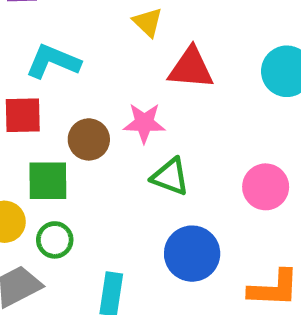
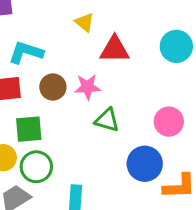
brown circle: (89, 139) -> (53, 87), moved
green circle: (55, 240) -> (36, 167), size x1.4
blue circle: (192, 254) -> (145, 164), moved

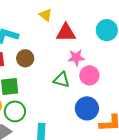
pink star: (88, 87) -> (76, 58), moved
pink circle: (169, 122) -> (89, 75), moved

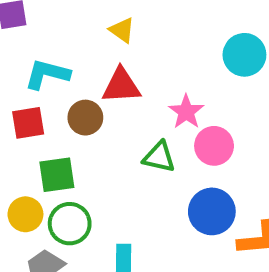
red triangle: (66, 33) -> (121, 86), moved
pink star: (76, 58) -> (186, 112), turned -30

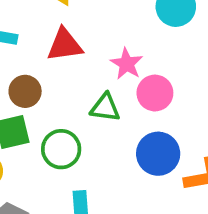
brown circle: (85, 118) -> (25, 91), moved
green circle: (70, 224) -> (61, 149), moved

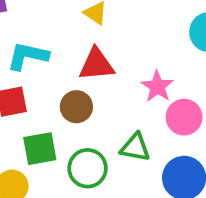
brown circle: (25, 91) -> (76, 107), moved
green triangle: (105, 108) -> (135, 147), moved

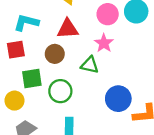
pink circle: (184, 117) -> (108, 14), moved
green triangle: (135, 147) -> (90, 65), moved

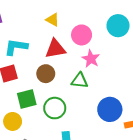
pink circle: (108, 14) -> (82, 35), moved

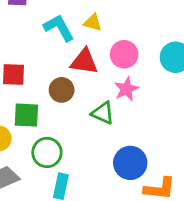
yellow triangle: (53, 20) -> (93, 23), turned -32
cyan L-shape: (16, 47) -> (59, 28), moved, turned 35
green circle: (55, 108) -> (47, 152), moved

